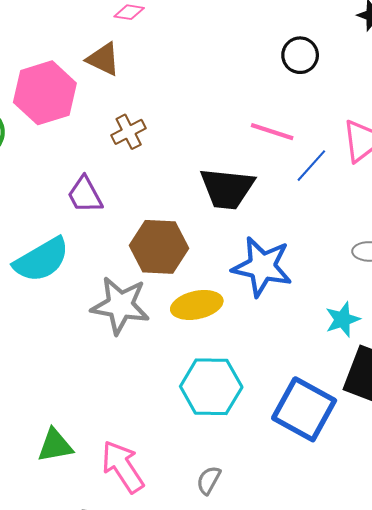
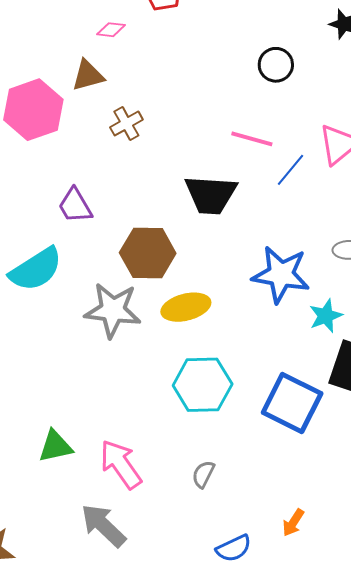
brown triangle: (103, 59) -> (88, 75), turned -39
brown cross: (129, 132) -> (126, 124), moved
blue star: (262, 267) -> (281, 274), moved

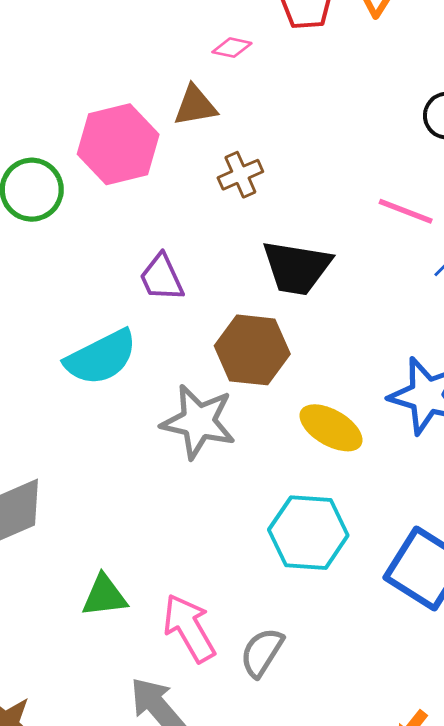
black trapezoid: (211, 195) -> (297, 268), moved
yellow ellipse: (186, 307) -> (331, 428), moved, turned 39
gray semicircle: (203, 474) -> (262, 652), moved, size x1.4

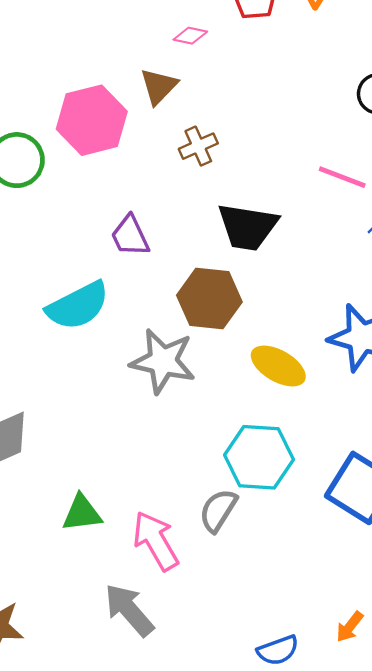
brown triangle: (195, 106) -> (159, 86), turned -36
gray semicircle: (262, 652) -> (218, 510), moved

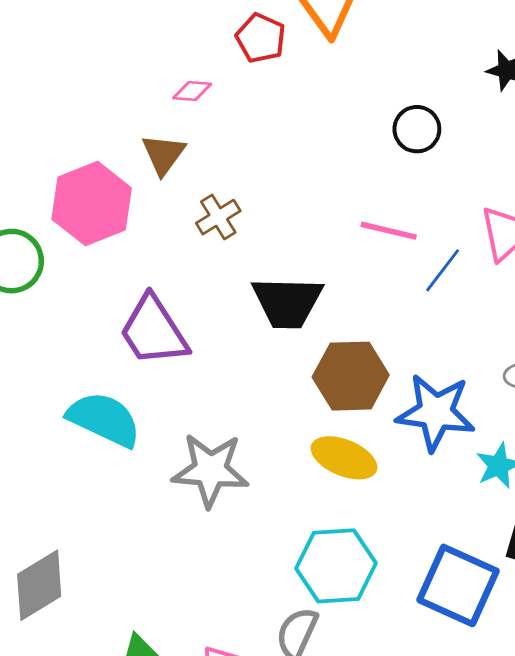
purple trapezoid: (130, 236) -> (154, 331), size x1.5
brown hexagon: (209, 299) -> (351, 376), moved
cyan semicircle: (78, 306) -> (104, 419), turned -120

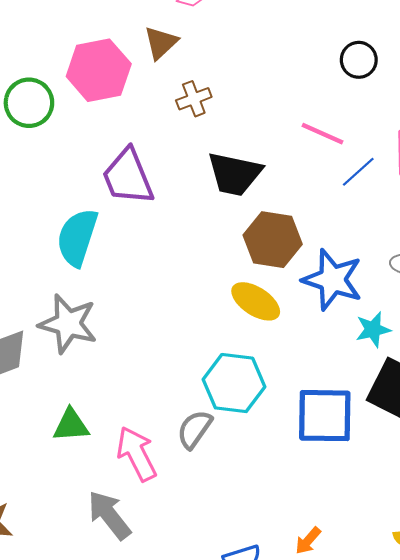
cyan semicircle: (104, 419) -> (77, 237), turned -108
gray star: (210, 470) -> (68, 324), moved
blue square: (458, 585) -> (325, 416), turned -34

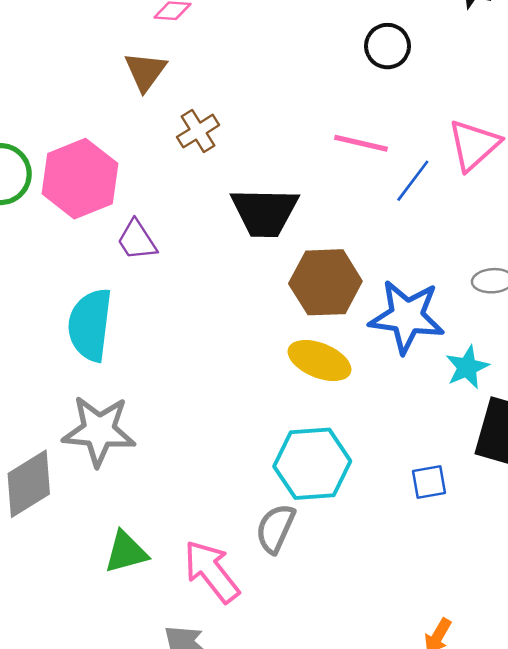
pink hexagon: (99, 70) -> (80, 179), moved
purple trapezoid: (128, 177) -> (137, 240), size x0.6
blue square: (325, 416) -> (429, 482), size x0.5

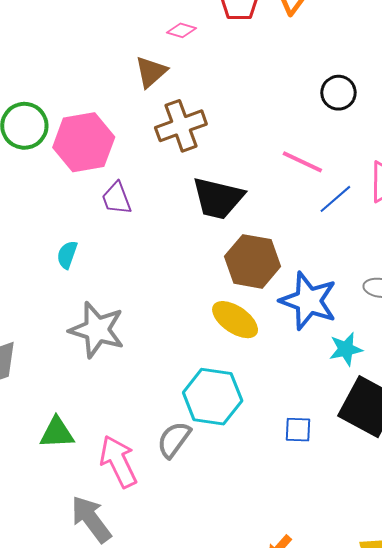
brown cross: (198, 131) -> (181, 126), size x1.5
cyan semicircle: (90, 325) -> (67, 255), size x0.5
gray star: (99, 431) -> (97, 330), moved

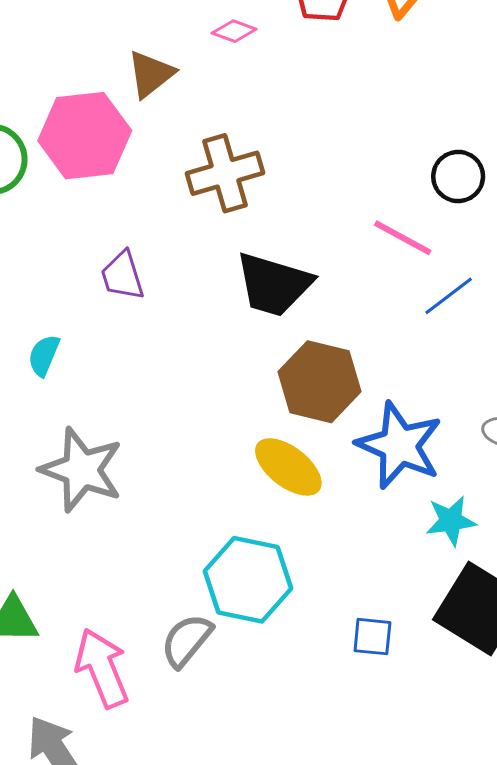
brown triangle: (151, 72) -> (151, 74), moved
black circle: (338, 93) -> (458, 176), moved
pink hexagon: (84, 142) -> (85, 136), moved

